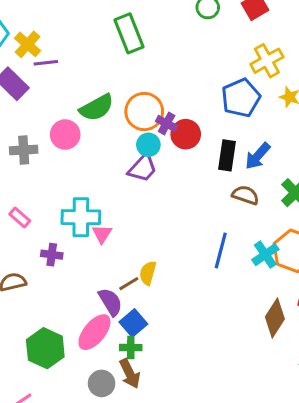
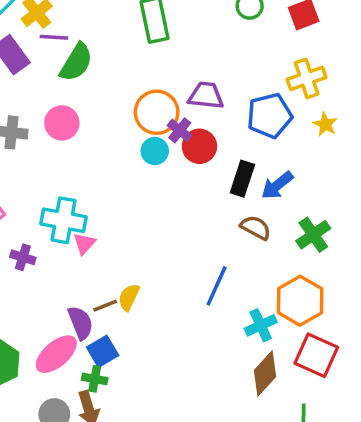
green semicircle: (97, 108) -> (76, 62), moved, turned -40
purple trapezoid: (143, 168) -> (206, 96), moved, turned -136
cyan cross: (265, 255) -> (261, 325), moved

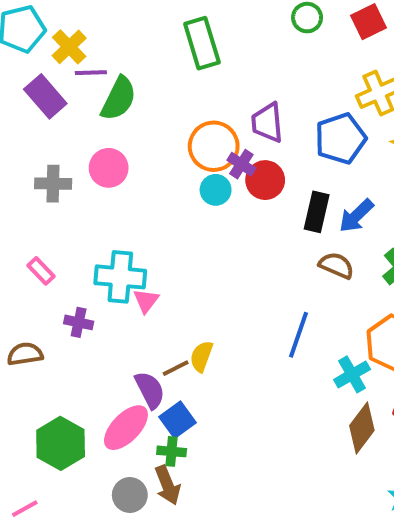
purple trapezoid: (206, 96) -> (267, 123), turned -96

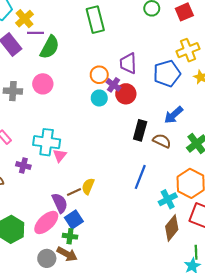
orange circle: (214, 146) -> (99, 75), size x0.7
black rectangle: (317, 212) -> (140, 130), moved
brown arrow: (167, 485) -> (67, 254), turned -42

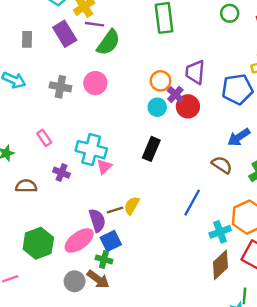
black rectangle: (140, 130) -> (151, 149), moved

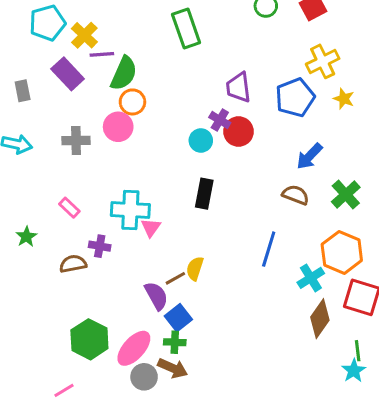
orange circle: (161, 81) -> (132, 102), moved
brown semicircle: (26, 186) -> (73, 264), moved
pink ellipse: (79, 240) -> (134, 348), moved

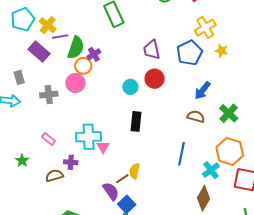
gray rectangle: (23, 91) -> (19, 77), moved
purple cross: (220, 120) -> (94, 54), moved, turned 32
brown diamond: (320, 319) -> (204, 198), moved

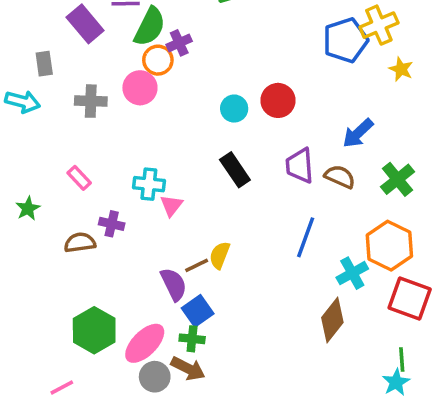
purple trapezoid: (152, 50) -> (300, 166), moved
blue pentagon: (189, 53) -> (345, 40), moved
black rectangle: (136, 121) -> (235, 170), turned -48
cyan cross: (89, 137) -> (149, 184), size x0.7

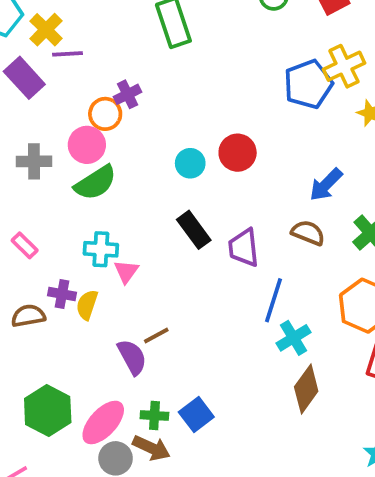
green semicircle: (150, 27) -> (95, 183), moved, turned 33
purple trapezoid: (300, 166) -> (244, 248), moved
yellow semicircle: (220, 255) -> (87, 305), moved
cyan cross: (352, 273) -> (293, 338), moved
blue square: (198, 311) -> (196, 414), moved

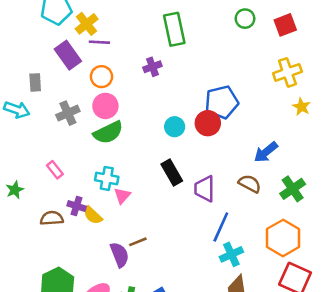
blue pentagon: (308, 84) -> (222, 102), moved
purple cross: (128, 94) -> (152, 67), moved
orange circle: (105, 114) -> (101, 77), moved
gray cross: (34, 161) -> (68, 113), turned -30
yellow semicircle: (87, 305) -> (93, 215), turned -72

